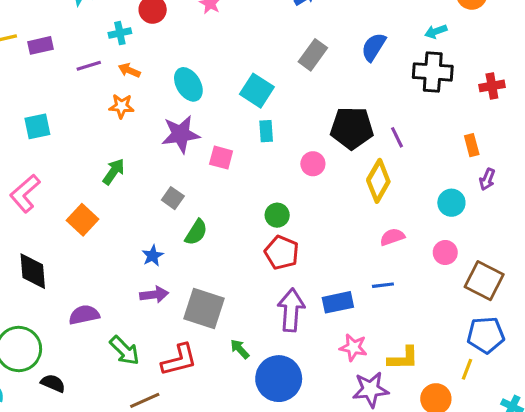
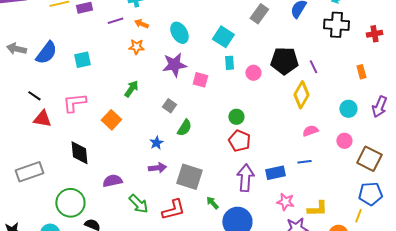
pink circle: (313, 164) -> (253, 73), moved
purple arrow: (487, 179) -> (379, 107), moved, size x1.5
pink L-shape: (25, 193) -> (74, 103), turned 35

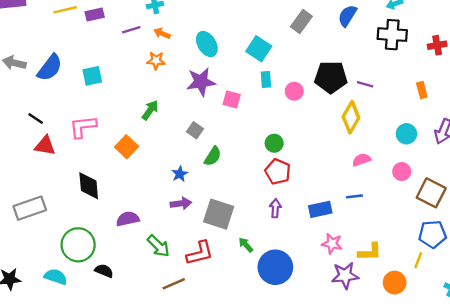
purple line: (313, 67) -> (365, 84), turned -48
purple arrow: (245, 178) -> (275, 208), moved, size x0.6

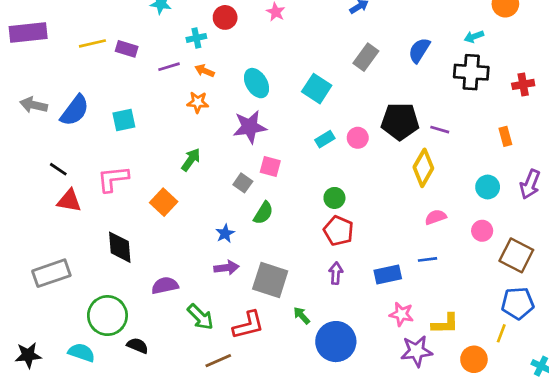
purple rectangle: (95, 14) -> (127, 49), turned 30
cyan rectangle: (266, 79) -> (325, 139), moved, turned 63
pink square: (232, 100) -> (270, 166), moved

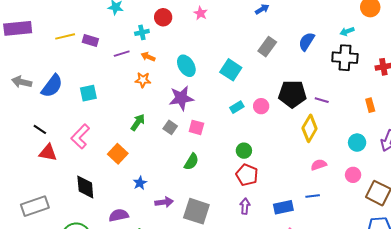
pink L-shape: (113, 179) -> (80, 136), turned -40
gray square: (243, 183) -> (170, 127), moved
blue star: (225, 233) -> (140, 183), moved

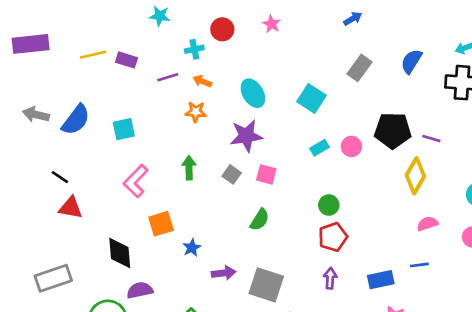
green arrow: (138, 122) -> (189, 168), turned -36
pink L-shape: (80, 136) -> (136, 181), moved
orange square: (118, 154) -> (161, 224), moved, turned 30
red pentagon: (247, 175) -> (333, 237), turned 30
purple semicircle: (119, 215) -> (140, 290), moved

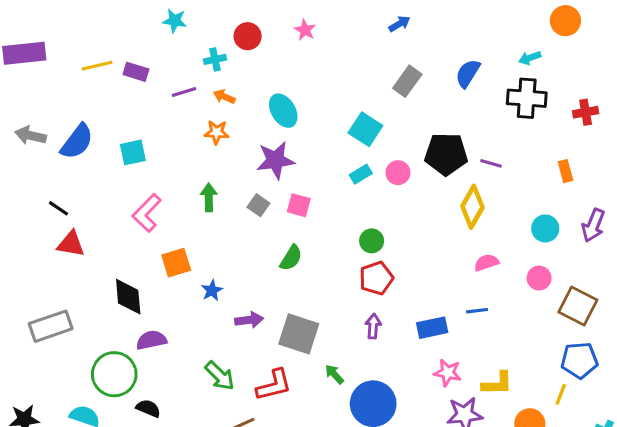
cyan square: (312, 99) -> (365, 129), moved

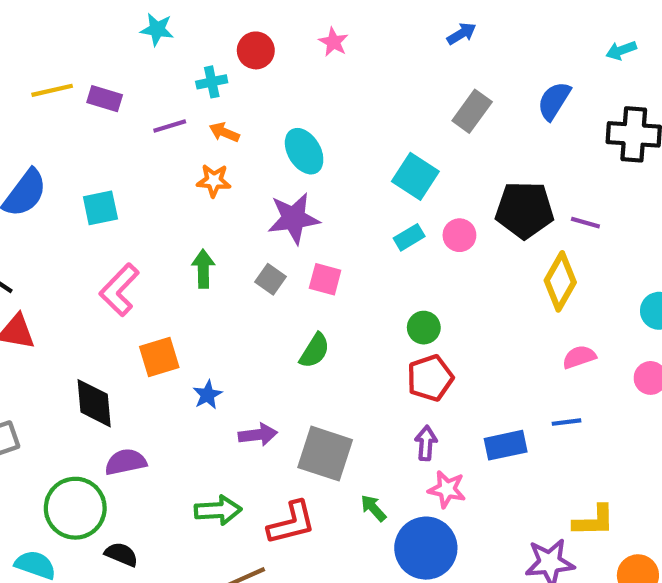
cyan arrow: (530, 58) -> (621, 50), moved
pink star: (448, 373) -> (447, 489), moved
green arrow: (220, 376) -> (218, 510), turned -48

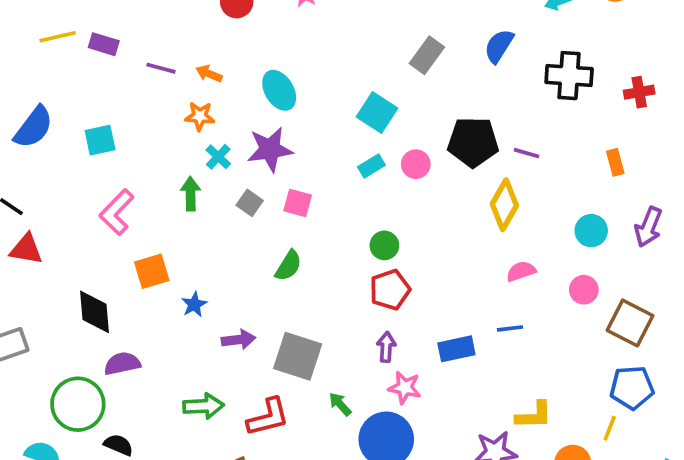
cyan cross: (212, 82) -> (218, 157), moved, turned -35
purple line: (170, 126) -> (161, 68), turned 32

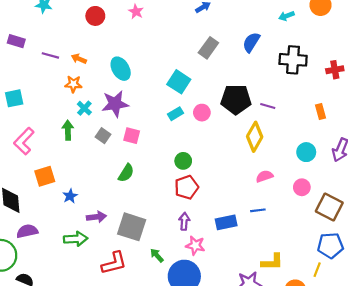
green arrow: (203, 406) -> (76, 239), moved

